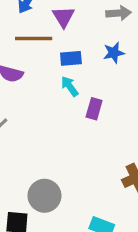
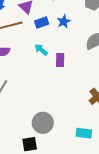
blue rectangle: (71, 58) -> (42, 22), moved

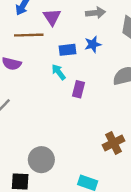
blue rectangle: (42, 22) -> (68, 50), moved

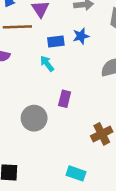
purple rectangle: (79, 89) -> (65, 99), moved
gray circle: (41, 160) -> (34, 118), moved

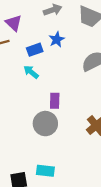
gray circle: (34, 118) -> (45, 124), moved
cyan rectangle: (76, 173) -> (45, 171), moved

